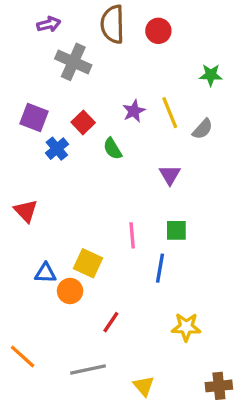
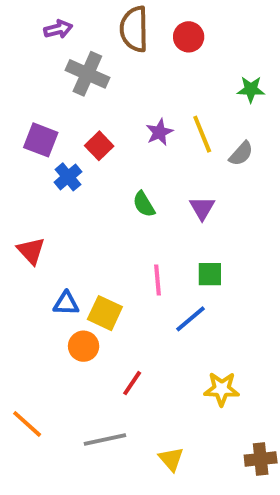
green semicircle: (113, 149) -> (144, 204), moved
blue line: (160, 268) -> (191, 319), turned 40
blue triangle: (45, 273) -> (66, 303), moved

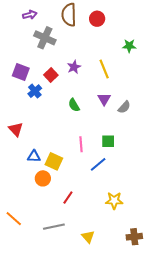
purple star: (159, 132) -> (74, 67), moved
gray semicircle: (241, 154) -> (124, 107), moved
purple triangle: (202, 208) -> (104, 99), moved

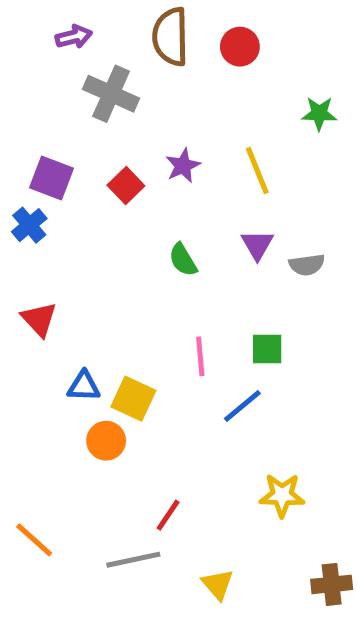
blue cross: (35, 91) -> (29, 225), moved
gray semicircle: (124, 107) -> (307, 265), turned 40
red line: (68, 198) -> (168, 515), moved

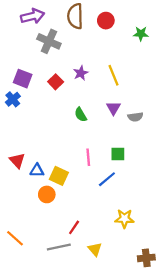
purple arrow: (74, 37) -> (33, 16), size x1.5
green star: (319, 114) -> (141, 34), moved
red triangle: (39, 319) -> (17, 161), moved
yellow triangle: (218, 584) -> (95, 249), moved

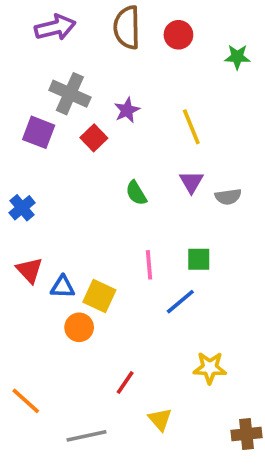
gray cross: (49, 41) -> (70, 94), moved
purple star: (81, 73) -> (127, 110), moved
blue cross: (13, 99) -> (22, 208), moved
gray line: (59, 247) -> (86, 436), moved

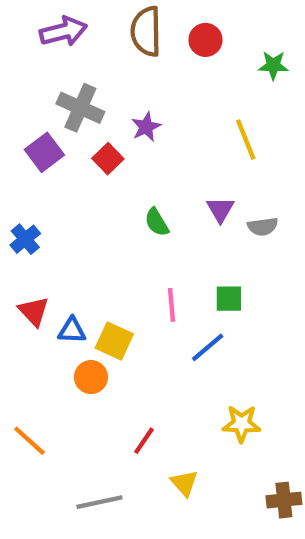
yellow line: (191, 127) -> (246, 140), moved
purple square: (39, 132) -> (44, 152), turned 32
orange line: (26, 401) -> (29, 441), moved

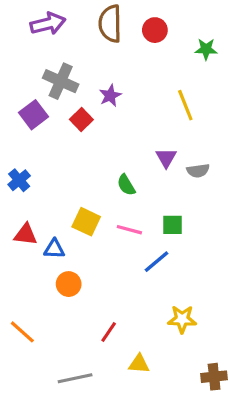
green semicircle: (157, 222) -> (126, 185), moved
pink line: (172, 305) -> (129, 230), turned -70
red triangle: (34, 311) -> (26, 235), turned -40
yellow square: (114, 341) -> (86, 222), moved
yellow triangle: (184, 483) -> (139, 364), turned -45

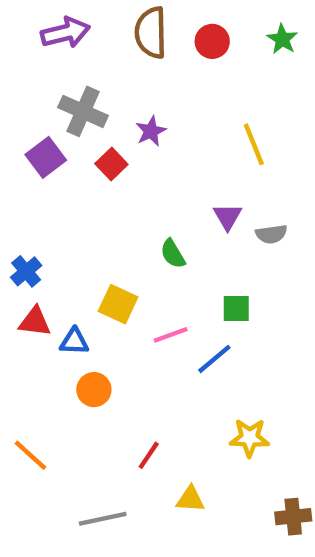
green star: (206, 49) -> (282, 39), moved, turned 30
blue cross: (19, 180) -> (26, 271), moved
pink line: (129, 230) -> (171, 335), moved, turned -35

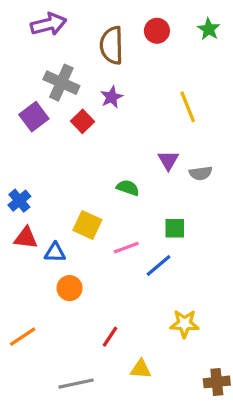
brown semicircle: (151, 33) -> (112, 45), moved
green semicircle: (173, 254) -> (128, 188), turned 140
orange line: (30, 455) -> (23, 337), turned -76

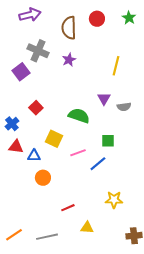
yellow line: (188, 107) -> (116, 66), turned 36
red square: (82, 121) -> (36, 108), moved
green semicircle: (128, 188) -> (79, 116), size x1.5
orange line: (23, 337) -> (14, 235), moved
red line: (110, 337) -> (68, 208), turned 32

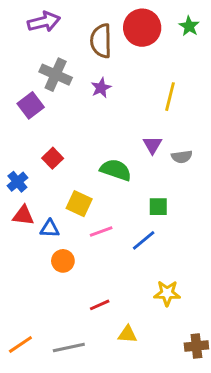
red circle: (97, 19) -> (142, 28), size x1.6
pink line: (78, 153) -> (101, 232), moved

